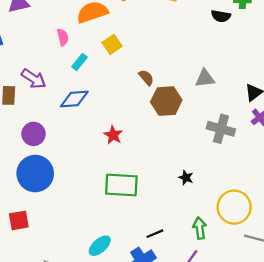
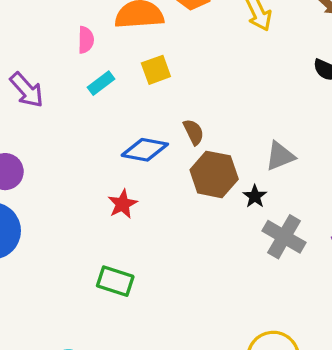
gray triangle: (205, 78) -> (280, 156), turned -30
blue diamond: (74, 99) -> (145, 150), moved
black star: (186, 178) -> (255, 196), moved
green rectangle: (121, 185) -> (115, 281), size x0.7

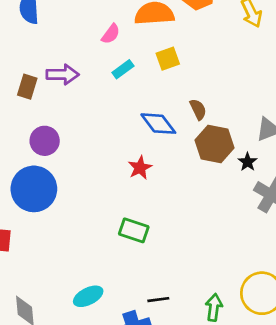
pink semicircle: (86, 40) -> (111, 34), turned 35
purple arrow: (27, 90) -> (63, 74), turned -48
blue diamond: (145, 150) -> (158, 124), turned 42

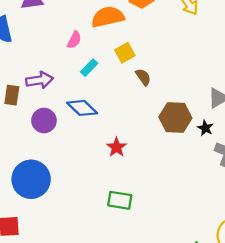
brown semicircle: (198, 109) -> (143, 77), moved
blue diamond: (158, 124) -> (82, 108), moved
purple circle: (45, 141) -> (44, 120), moved

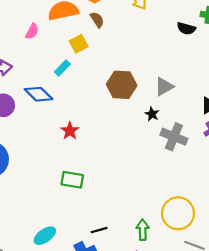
cyan rectangle: (89, 68) -> (62, 68), moved
brown semicircle: (143, 77) -> (97, 20), moved
brown hexagon: (175, 117) -> (122, 85), moved

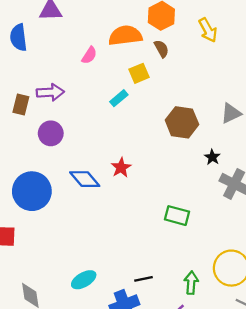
gray triangle: (164, 87) -> (231, 113), moved
blue diamond: (39, 94) -> (85, 179), moved
green rectangle: (72, 180) -> (177, 216), moved

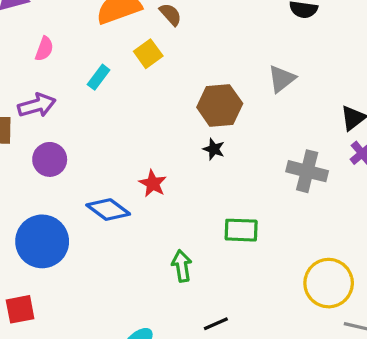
pink semicircle: (89, 55) -> (44, 49), moved
cyan rectangle: (119, 98) -> (99, 77), moved
black star: (212, 157) -> (214, 149), moved
green arrow: (191, 283) -> (182, 266), moved

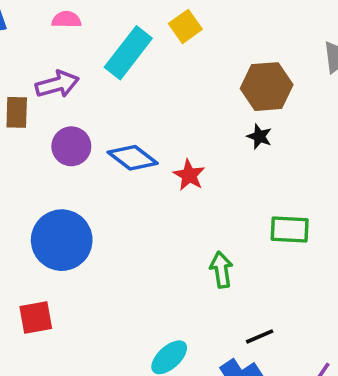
pink semicircle: (44, 49) -> (66, 20), turned -110
cyan rectangle: (99, 77) -> (128, 53), size x1.8
blue diamond: (108, 210) -> (133, 158), moved

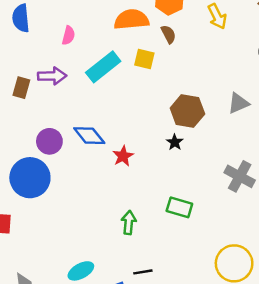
pink semicircle: (66, 20) -> (68, 35), turned 90
yellow square: (185, 26) -> (144, 59), turned 35
purple circle: (71, 146) -> (49, 141), moved

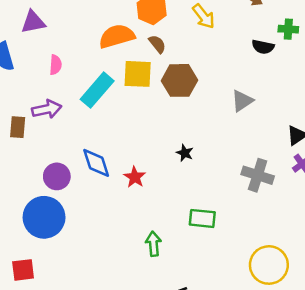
yellow square: (144, 59) -> (138, 74), size x1.4
brown hexagon: (187, 111) -> (179, 80), moved
blue diamond: (89, 136) -> (96, 163), turned 32

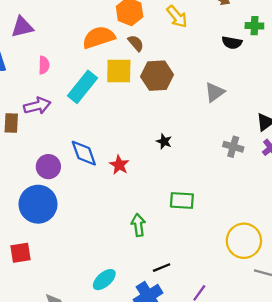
gray cross: (258, 175) -> (233, 147), moved, size x0.7

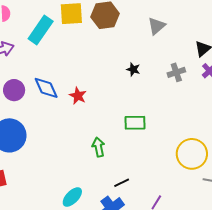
black star: (164, 141) -> (133, 69), moved
gray cross: (233, 147) -> (176, 72), turned -30
purple circle: (48, 167) -> (14, 90), moved

